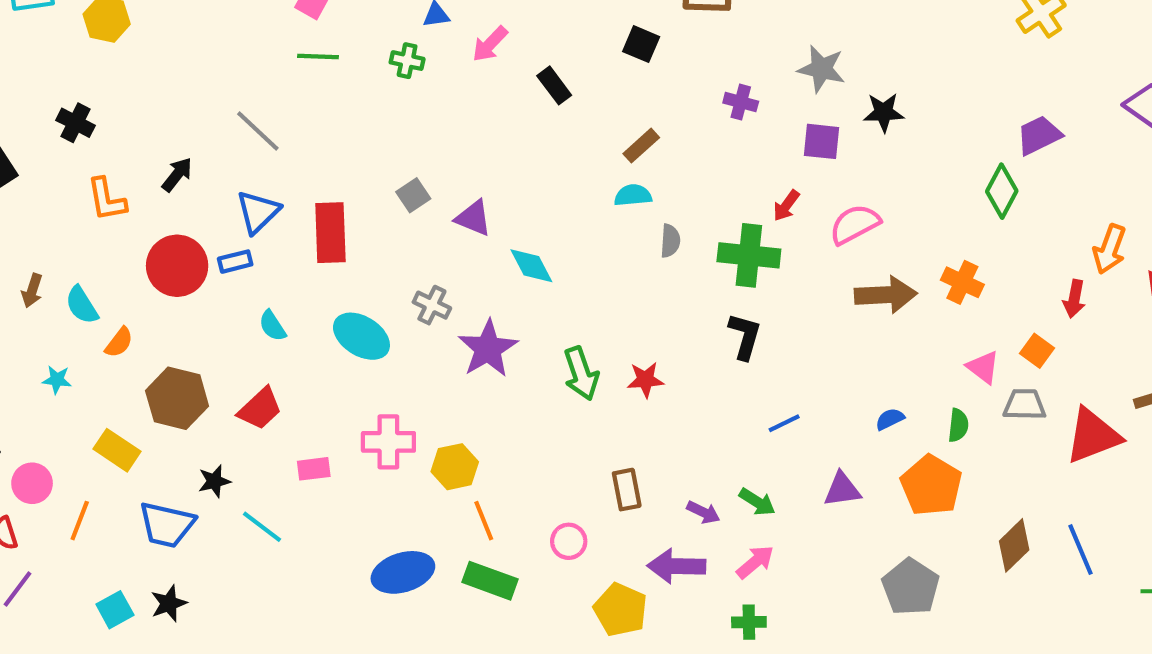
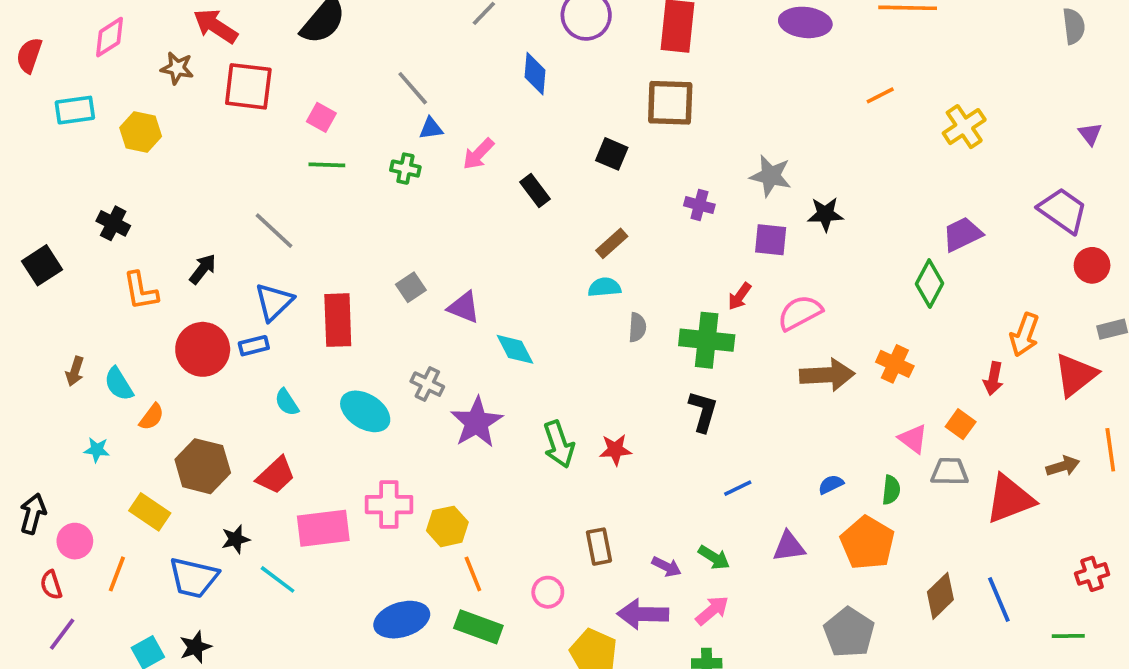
pink rectangle: (314, 469) -> (323, 528), size x1.8

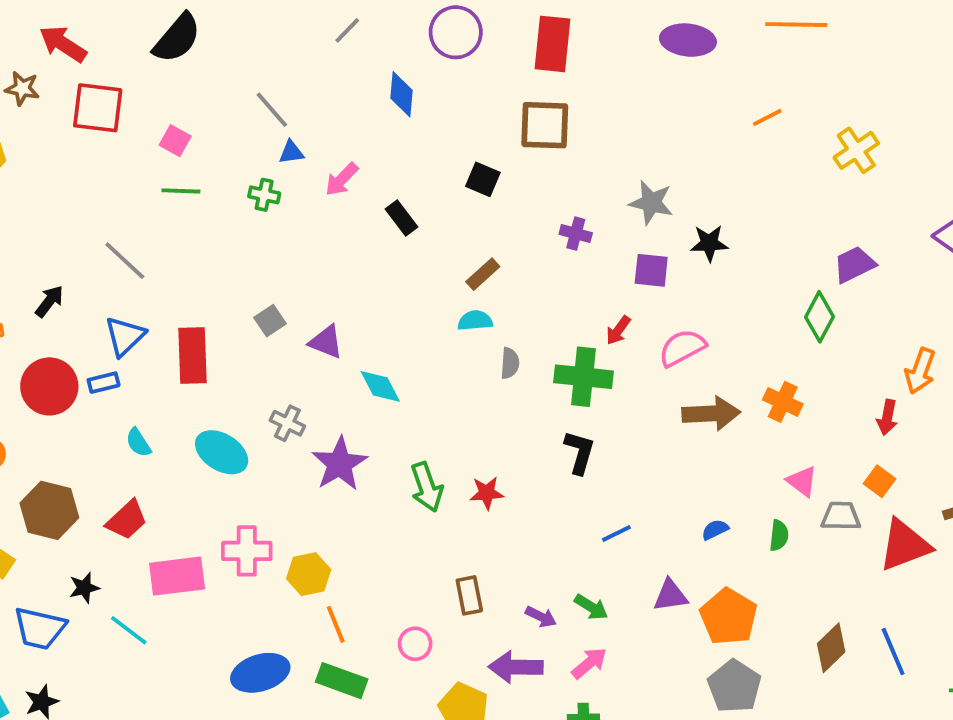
orange square: (961, 424) -> (880, 481), moved
orange pentagon: (867, 543) -> (729, 617), moved

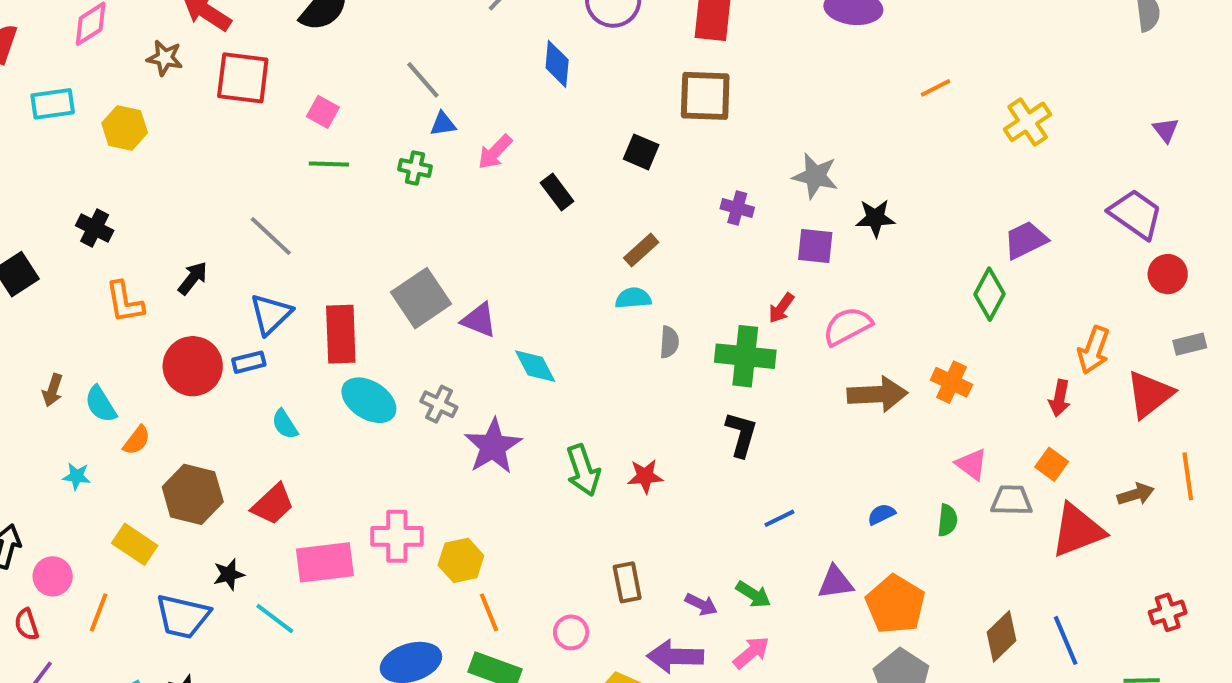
gray square: (270, 321) -> (421, 298), size x1.8
cyan ellipse: (222, 452) -> (369, 400), moved

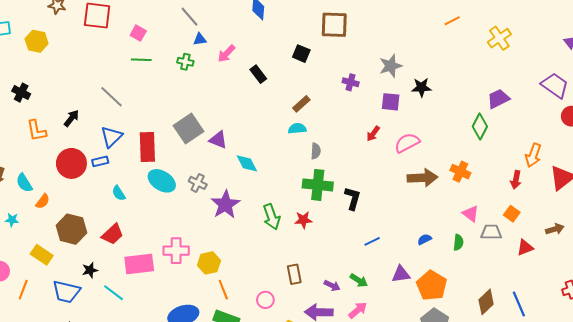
gray star: (815, 176) -> (391, 66), turned -30
green cross: (745, 356) -> (318, 185), moved
red triangle: (1078, 530) -> (525, 248), size x0.6

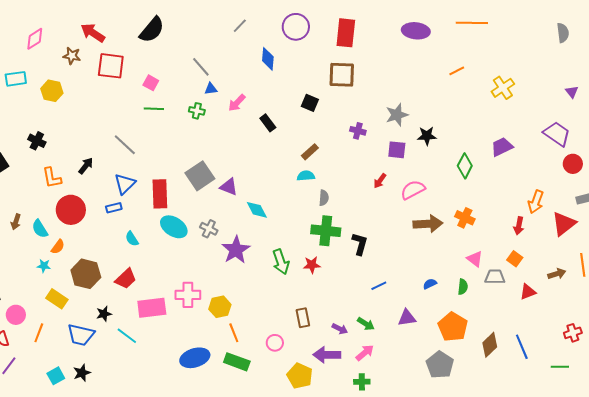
green diamond: (480, 126) -> (465, 166), moved
red circle: (71, 163) -> (71, 210), moved
cyan star: (12, 220) -> (44, 266), moved
orange pentagon: (432, 286) -> (453, 327), moved

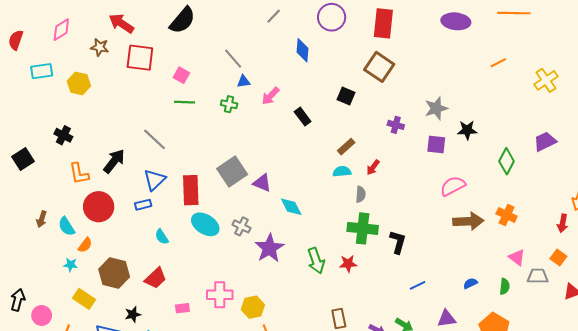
brown square: (342, 75) -> (379, 67), turned 32
black arrow: (86, 166) -> (114, 161), size x1.4
red arrow: (380, 181) -> (373, 167), moved
pink rectangle: (152, 308) -> (182, 308), size x0.5

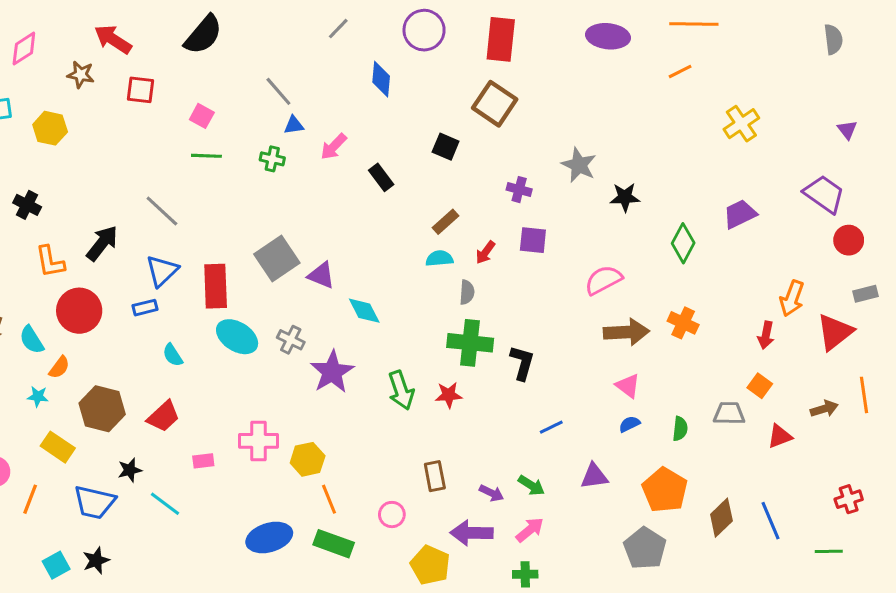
red square: (140, 58) -> (140, 90), size x0.7
orange line: (498, 63) -> (680, 72), moved
gray star: (436, 108) -> (579, 165), turned -30
purple square: (436, 145) -> (533, 240), moved
pink triangle: (517, 257) -> (628, 386), moved

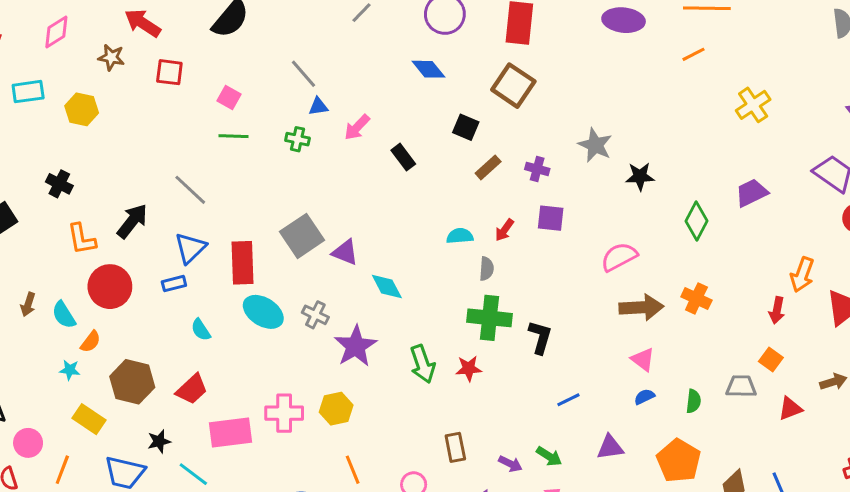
blue diamond: (381, 79) -> (428, 69), moved, turned -44
brown rectangle: (446, 222) -> (488, 167), moved
yellow hexagon: (308, 459) -> (336, 409), moved
pink rectangle: (203, 461) -> (231, 432), size x2.0

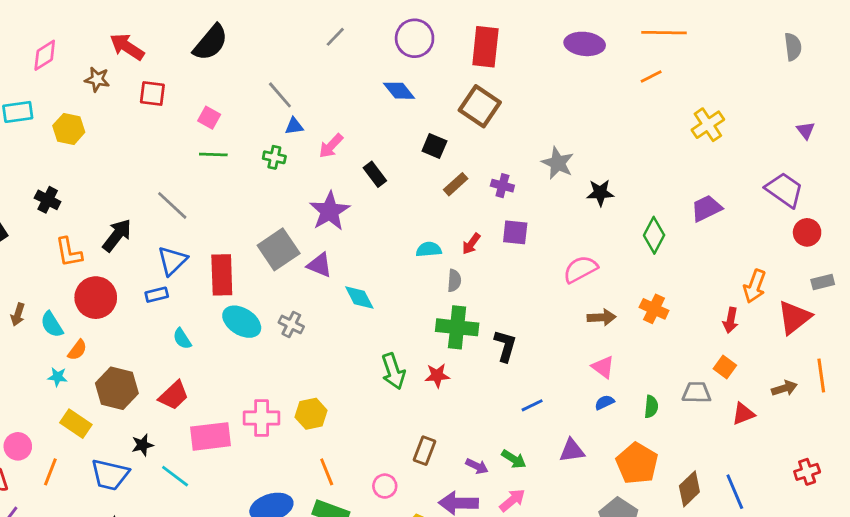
brown arrow: (641, 307) -> (602, 317), size x0.7
purple star: (356, 346) -> (330, 211), moved
brown rectangle: (455, 447) -> (424, 451), turned 32

